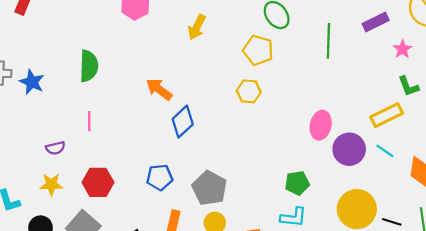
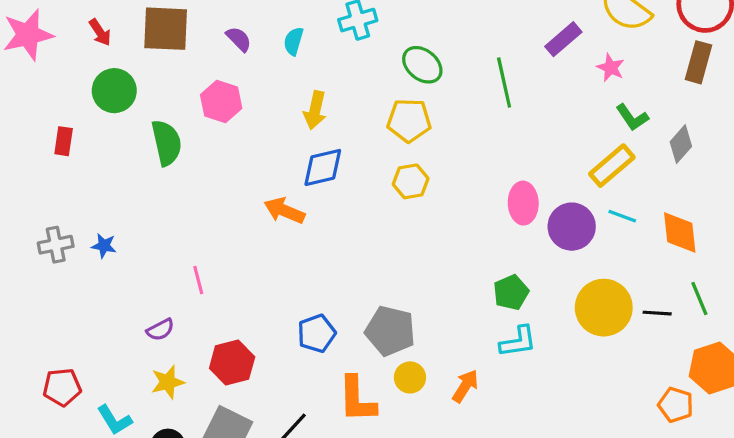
green semicircle: (89, 66) -> (167, 143), moved
blue star: (32, 82) -> (104, 246), size x0.7
blue diamond: (183, 122) -> (323, 167), moved, turned 44

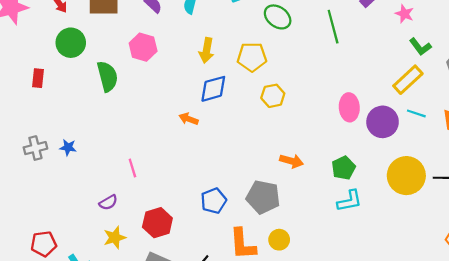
yellow pentagon: (409, 120) -> (252, 57), moved
orange arrow: (284, 211) -> (189, 119), size x0.7
yellow circle: (410, 377) -> (279, 240), moved
orange arrow: (465, 386) -> (291, 161), moved, turned 75

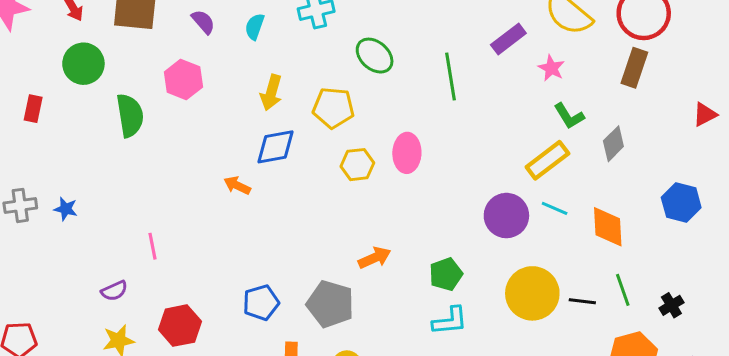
pink ellipse: (349, 107) -> (407, 153), moved
orange arrow: (291, 161) -> (375, 258), turned -45

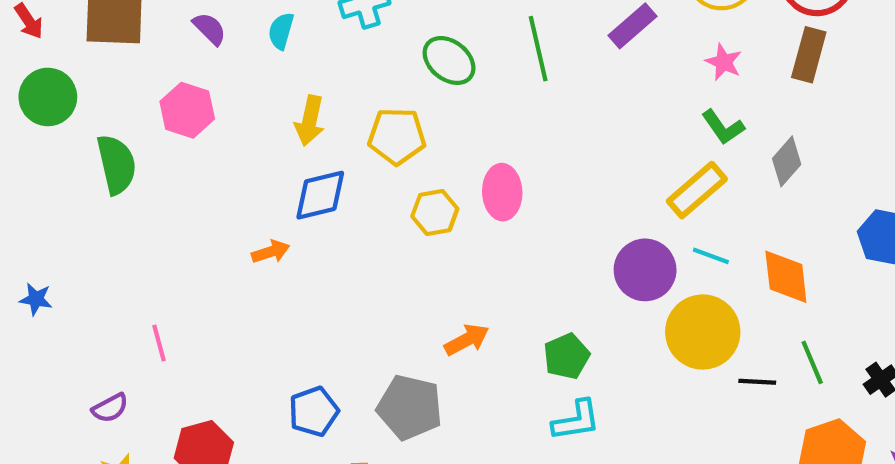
pink star: (551, 68) -> (724, 62), moved
green line: (450, 76) -> (538, 49), moved
orange arrow: (237, 185) -> (271, 252), turned 140
yellow circle: (532, 293) -> (703, 332), moved

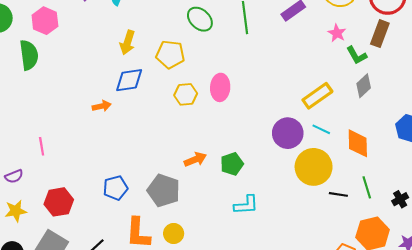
pink hexagon: (187, 110) -> (45, 21), moved
green L-shape: (723, 127) -> (357, 55), moved
green pentagon: (567, 356) -> (232, 164), moved

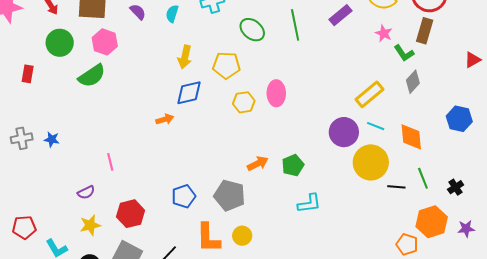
green semicircle: (29, 55) -> (92, 76), turned 68

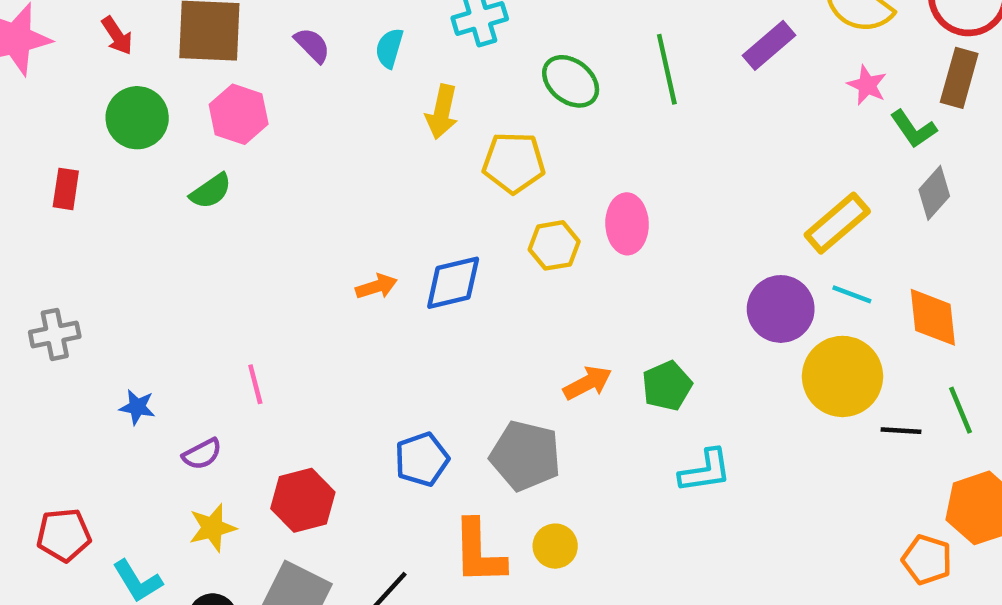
yellow arrow: (185, 57) -> (442, 112), moved
green semicircle: (92, 76) -> (211, 191), size x0.7
blue diamond: (189, 93) -> (453, 283), moved
blue star: (52, 139) -> (137, 407), moved

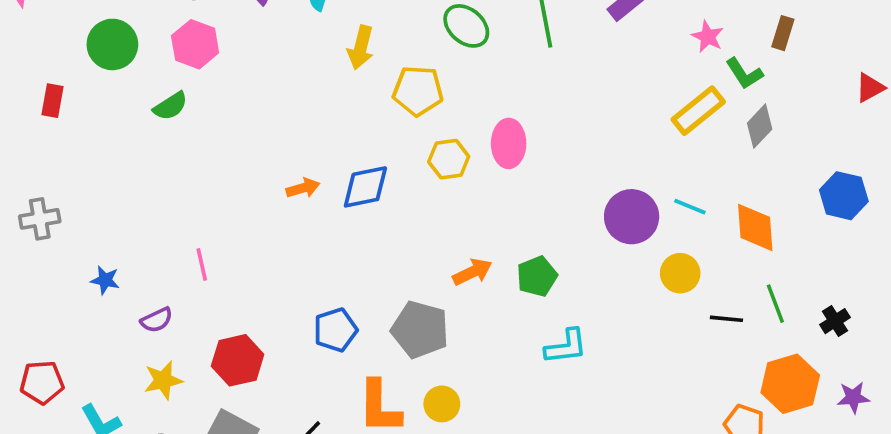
brown rectangle: (959, 78) -> (783, 33), size x0.7
yellow rectangle: (837, 223) -> (698, 111), moved
yellow circle: (842, 376) -> (680, 273), size x0.6

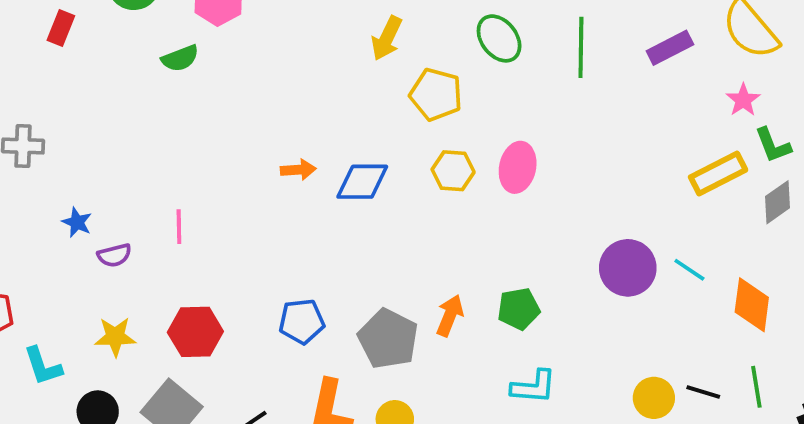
orange arrow: (472, 272) -> (450, 316), moved, turned -54
yellow circle: (680, 273) -> (654, 398), moved
purple semicircle: (157, 320) -> (114, 255), moved

